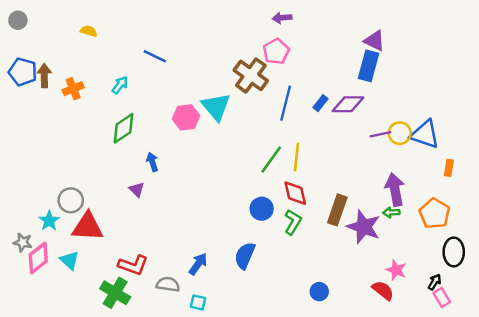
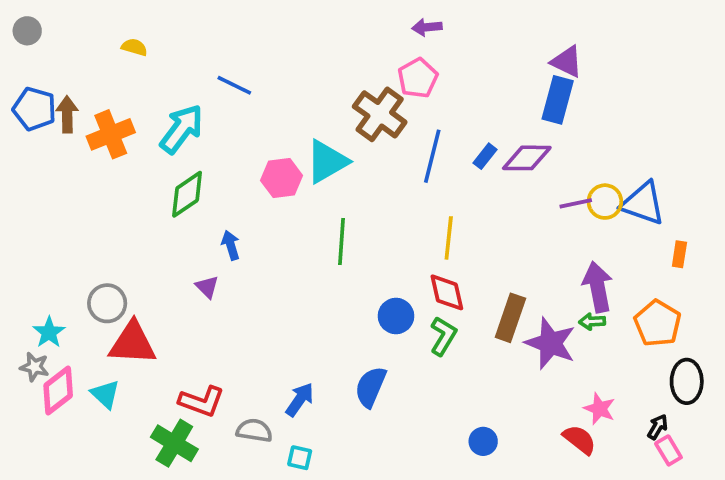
cyan arrow: (120, 85) -> (182, 129), size x1.8
orange cross: (73, 89) -> (111, 134), size x1.4
cyan triangle: (216, 107) -> (327, 162), turned 40
green line: (271, 160) -> (341, 242), moved, turned -32
cyan star: (49, 221) -> (49, 332), moved

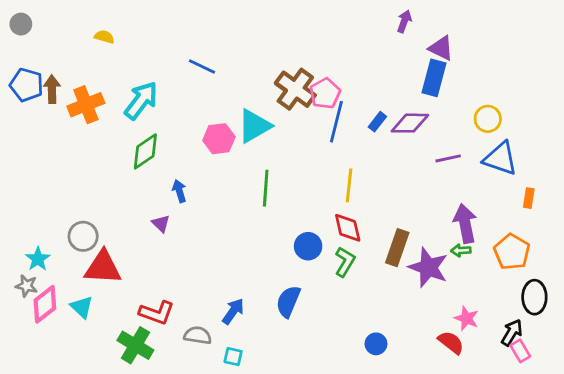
purple arrow: (427, 27) -> (404, 21), moved, turned 115
pink pentagon: (418, 78) -> (325, 93), moved
blue line: (234, 85) -> (202, 67), moved
yellow circle: (605, 202) -> (488, 119), moved
black arrow: (658, 427) -> (512, 333), size x1.4

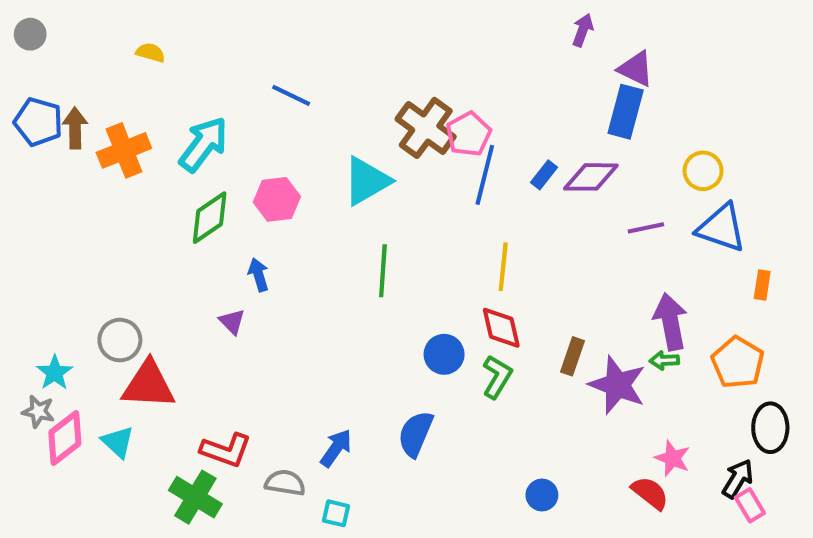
pink hexagon: (219, 139) -> (277, 199), moved
brown rectangle: (397, 248) -> (573, 356), size x0.7

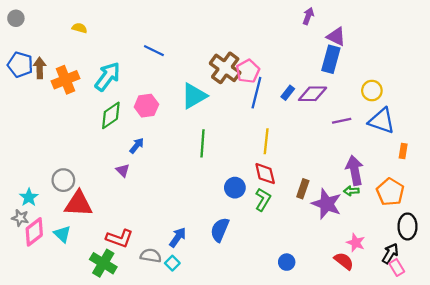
blue arrow: (259, 275) -> (137, 146), turned 56
cyan square: (336, 513) -> (172, 263), moved, turned 32

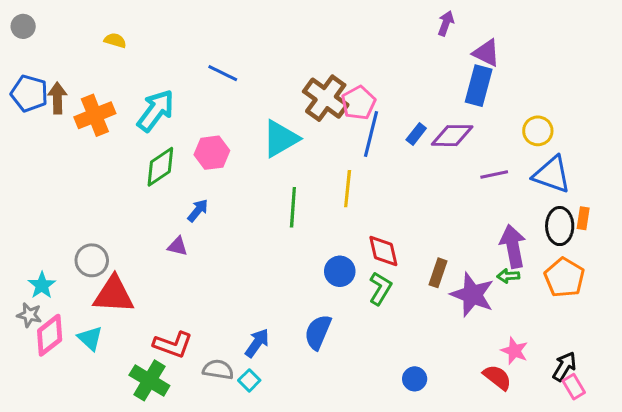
yellow line: (266, 141) -> (348, 189), moved
purple triangle: (123, 170) -> (178, 246), turned -32
black ellipse: (407, 226) -> (560, 226), moved

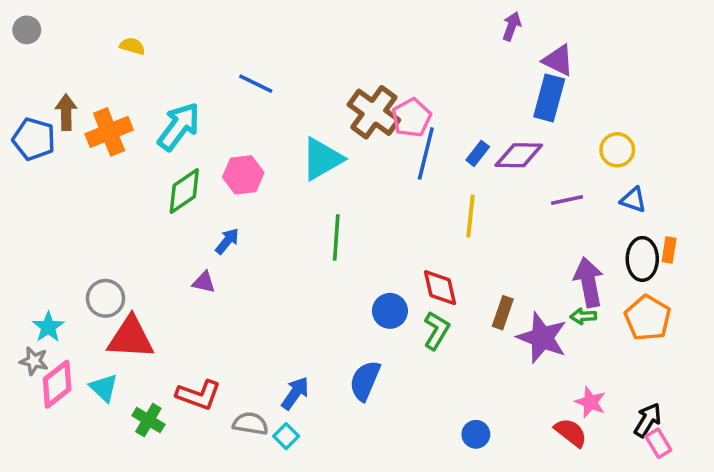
blue pentagon: (29, 93) -> (34, 139), moved
blue triangle: (552, 175) -> (633, 200), size x0.6
yellow line: (348, 189) -> (470, 216), moved
green cross: (149, 380) -> (148, 420), moved, size x0.7

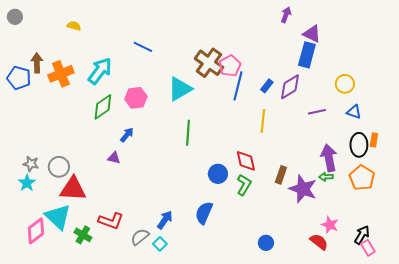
purple diamond: (519, 155) -> (290, 87), turned -32
gray star: (34, 361) -> (31, 164), moved
pink diamond: (57, 384) -> (36, 231), moved
cyan triangle: (104, 388) -> (58, 217), size x1.6
gray semicircle: (250, 424) -> (140, 237), turned -48

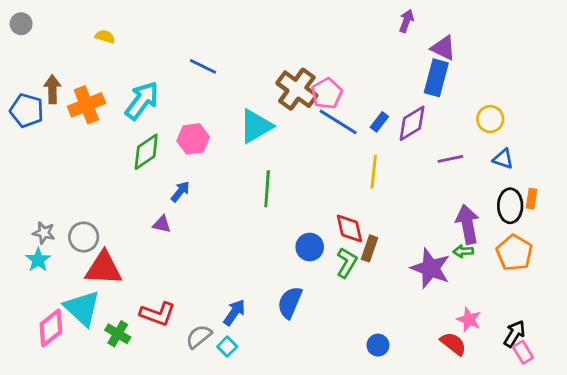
blue line: (238, 86) -> (338, 122), turned -72
brown rectangle: (281, 175) -> (369, 248), moved

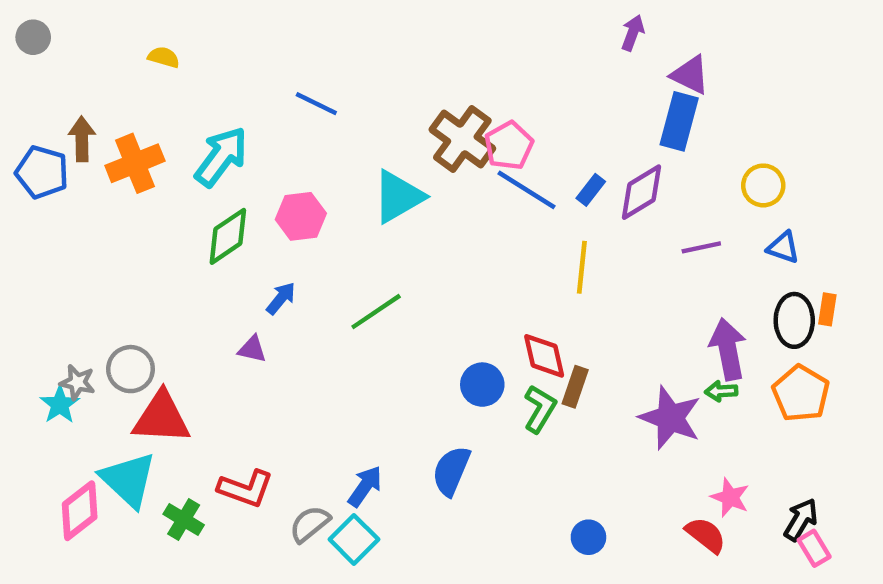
green line: (267, 189) -> (376, 312), moved, turned 52
gray star: (44, 233) -> (77, 382), moved
cyan square: (227, 347) -> (354, 539), size x1.5

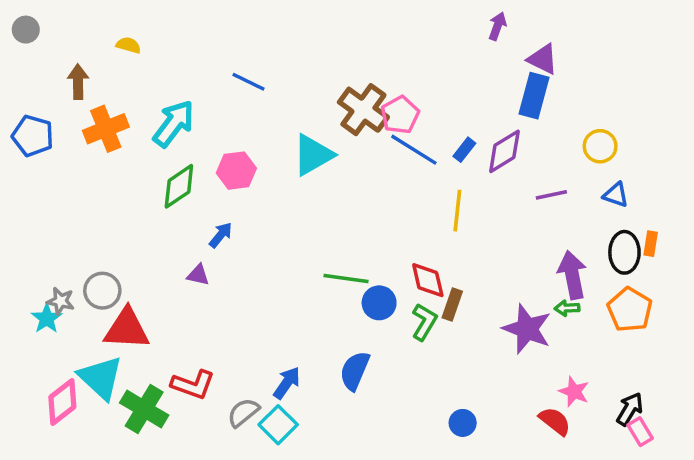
brown arrow: (82, 139) -> (78, 82), moved
green line: (376, 312) -> (346, 278), moved, turned 42
green cross: (184, 520) -> (144, 409), size x1.5

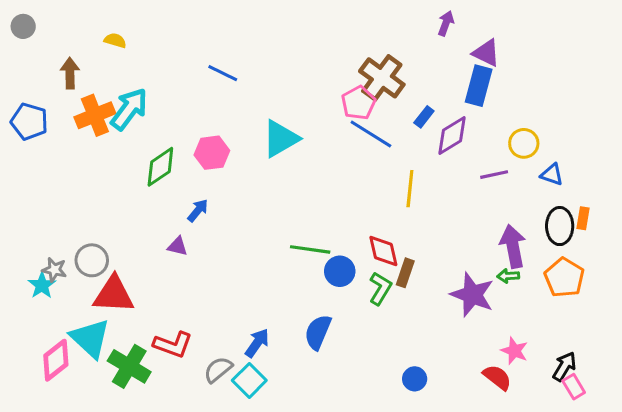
brown cross: (363, 110) -> (382, 78), moved
cyan arrow: (174, 124) -> (129, 109), moved
yellow circle: (600, 146) -> (524, 143), moved
blue rectangle: (464, 150) -> (424, 117), moved

